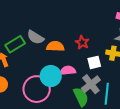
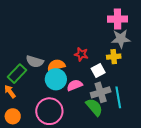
cyan circle: (51, 76) -> (56, 79), moved
gray cross: (91, 84) -> (101, 92), turned 36

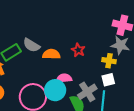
white square: (98, 70) -> (108, 80), moved
cyan circle: (56, 79) -> (55, 90), moved
gray cross: (101, 92) -> (87, 92), turned -30

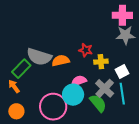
gray semicircle: (31, 45) -> (39, 57), size x1.4
yellow cross: (109, 61) -> (101, 62), moved

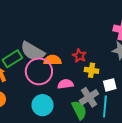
cyan circle: (73, 95) -> (43, 105), moved
pink circle: (53, 107) -> (39, 71), moved

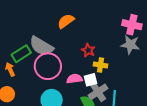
orange semicircle: (53, 60) -> (66, 21), moved, turned -36
white square: (110, 85) -> (90, 80), moved

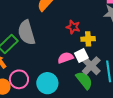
gray semicircle: (41, 46) -> (26, 33), turned 55
pink circle: (48, 66) -> (19, 79), moved, size x0.7

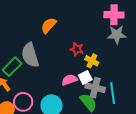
yellow cross: (88, 39) -> (92, 61), turned 32
gray cross: (91, 66) -> (95, 88), turned -30

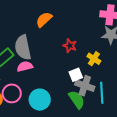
yellow cross: (92, 61) -> (94, 59), moved
pink semicircle: (69, 80) -> (25, 66), moved

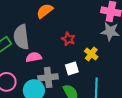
pink semicircle: (25, 66) -> (34, 57), moved
gray cross: (85, 86) -> (48, 77), moved, turned -30

